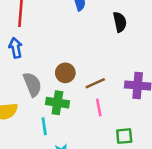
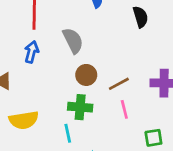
blue arrow: (16, 48) -> (32, 52), turned 30
gray semicircle: (32, 84) -> (73, 41), moved

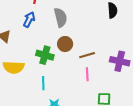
green cross: (80, 107) -> (45, 55), moved

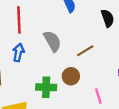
brown circle: (65, 44) -> (71, 76), moved
brown line: (87, 55) -> (85, 51), moved

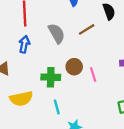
brown line: (85, 51) -> (87, 29), moved
pink line: (98, 96) -> (93, 75), moved

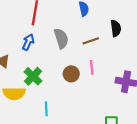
pink line: (93, 75) -> (92, 67), moved
green cross: (51, 77) -> (33, 76), moved, turned 30

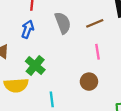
brown circle: (71, 74) -> (89, 82), moved

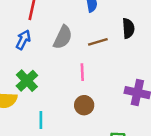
gray semicircle: (63, 23) -> (63, 37), turned 40
pink line: (98, 52) -> (82, 72), moved

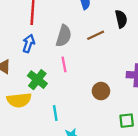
pink line: (82, 72) -> (64, 64), moved
brown circle: (84, 105) -> (101, 91), moved

